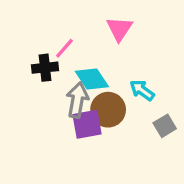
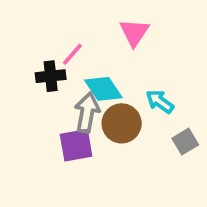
purple square: (87, 124) -> (76, 145), moved

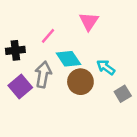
black cross: (51, 76) -> (15, 50), moved
gray arrow: (87, 112) -> (43, 74), moved
purple square: (76, 145) -> (20, 87), moved, turned -30

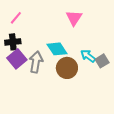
pink line: (48, 36) -> (16, 18), moved
purple square: (20, 87) -> (17, 59), moved
gray square: (123, 94) -> (102, 61), moved

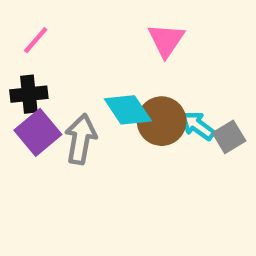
brown circle: (67, 68) -> (162, 121), moved

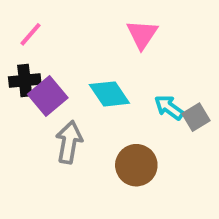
brown circle: (162, 121) -> (136, 165), moved
purple square: (38, 132) -> (48, 96), moved
gray arrow: (81, 139) -> (69, 142), moved

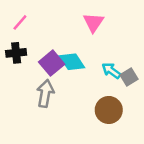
purple square: (48, 96) -> (52, 63), moved
brown circle: (136, 165) -> (109, 110), moved

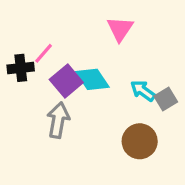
pink line: (20, 22) -> (44, 53), moved

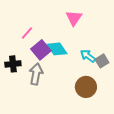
black cross: (21, 68) -> (13, 64), moved

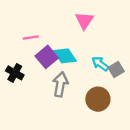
pink line: (27, 33) -> (31, 38), turned 40
black cross: (13, 64) -> (15, 73), turned 35
gray arrow: (36, 74) -> (60, 84), moved

